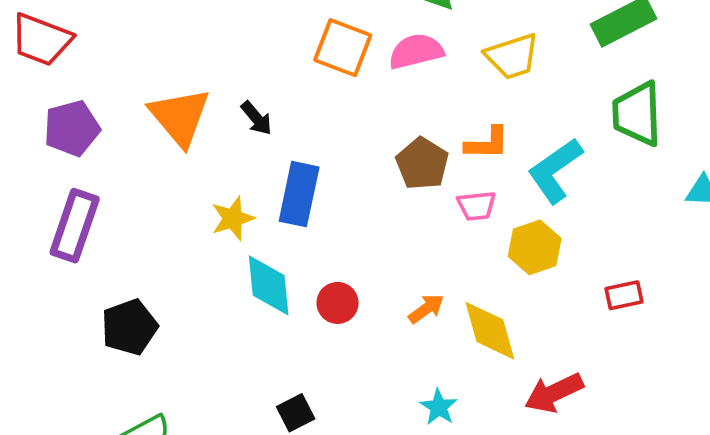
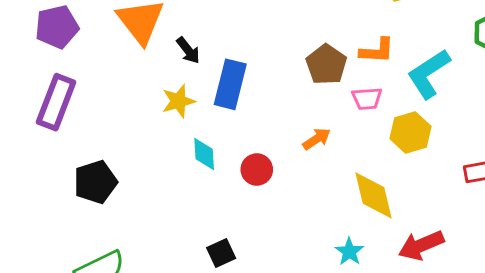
black arrow: (256, 118) -> (188, 50), moved
cyan diamond: (269, 285) -> (204, 154), size x0.7
orange arrow: (426, 309) -> (317, 139), moved
cyan star: (439, 407) -> (349, 252), moved

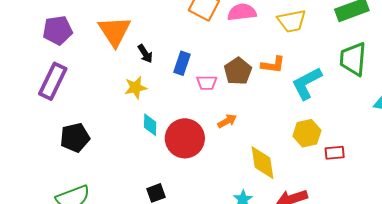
blue rectangle: (230, 84) -> (182, 63), moved, size x0.7
pink trapezoid: (367, 99) -> (207, 83), moved
yellow hexagon: (410, 132) -> (307, 133), moved
red circle: (257, 170) -> (185, 138), size x1.8

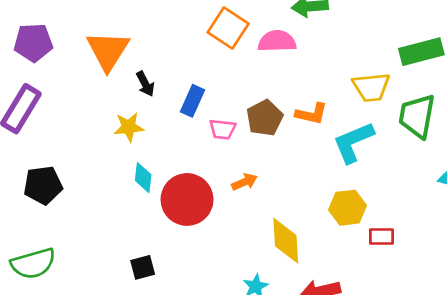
yellow trapezoid: (292, 21) -> (371, 87), moved

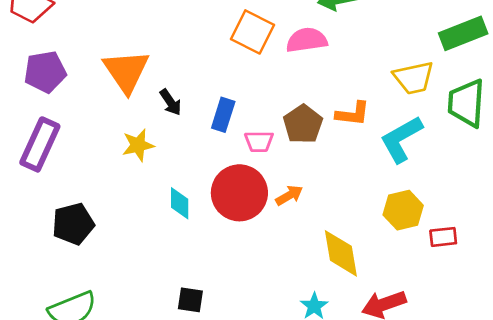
yellow star: (129, 127) -> (138, 145), moved
red circle: (187, 199) -> (239, 193), moved
black square: (143, 267) -> (190, 300), turned 30

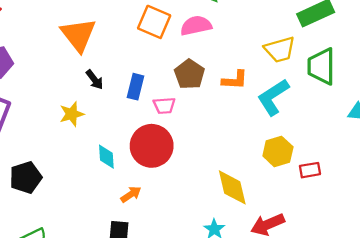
orange triangle: (126, 71) -> (78, 35), moved
brown pentagon: (303, 124) -> (189, 74), moved
orange arrow: (289, 195) -> (131, 194), moved

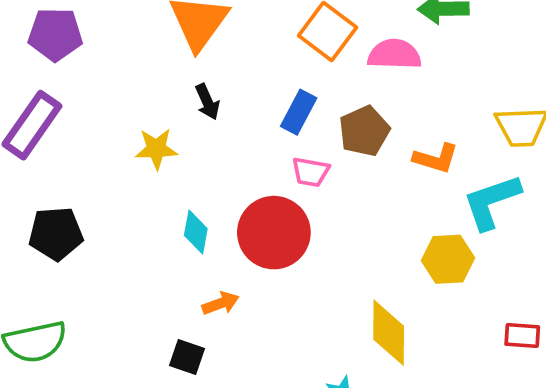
blue rectangle: (136, 87) -> (299, 112), moved
yellow hexagon: (278, 151) -> (448, 259), moved

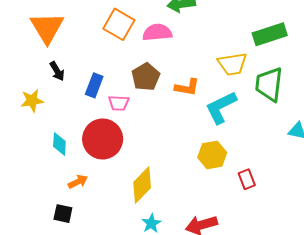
blue rectangle: (299, 112) -> (94, 85), moved
yellow hexagon: (448, 259) -> (212, 155), moved
yellow diamond: (389, 333) -> (142, 185), moved, turned 51
red rectangle: (522, 336) -> (247, 179), turned 72

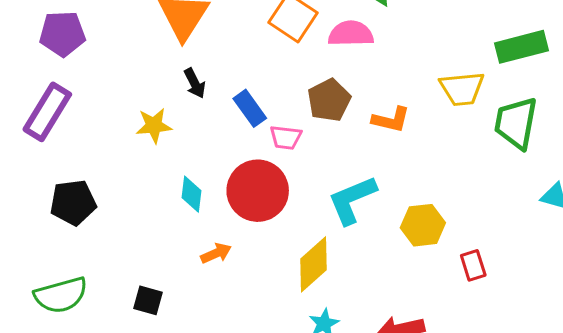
blue rectangle: (94, 85) -> (250, 108), turned -60
cyan L-shape: (221, 107) -> (352, 200), moved
black square: (63, 214) -> (148, 300), moved

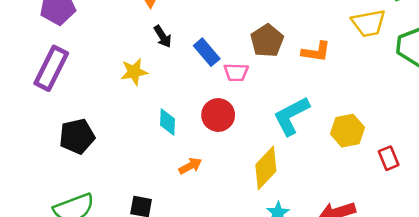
red circle: (258, 191) -> (218, 115), size x0.7

